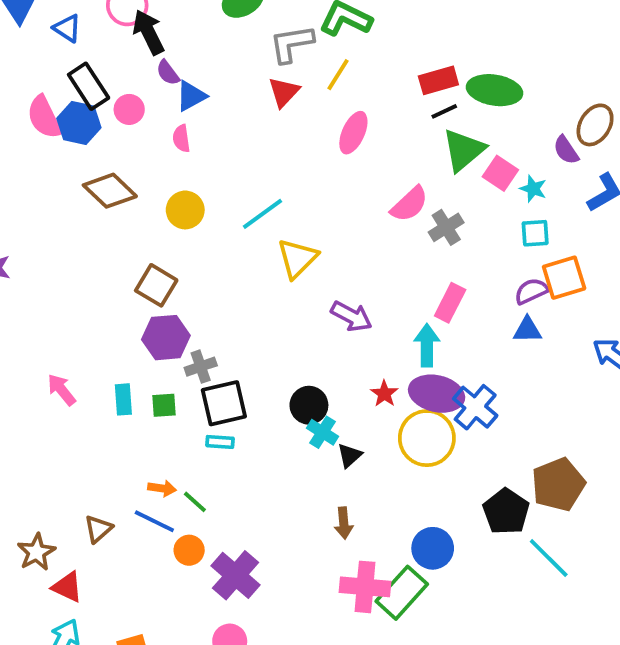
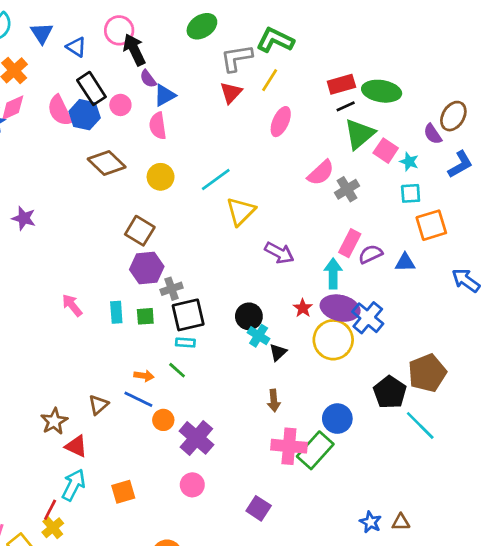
pink semicircle: (181, 138) -> (158, 126), size x1.4
purple semicircle: (531, 291) -> (370, 254), moved
green line: (195, 502) -> (177, 370), moved

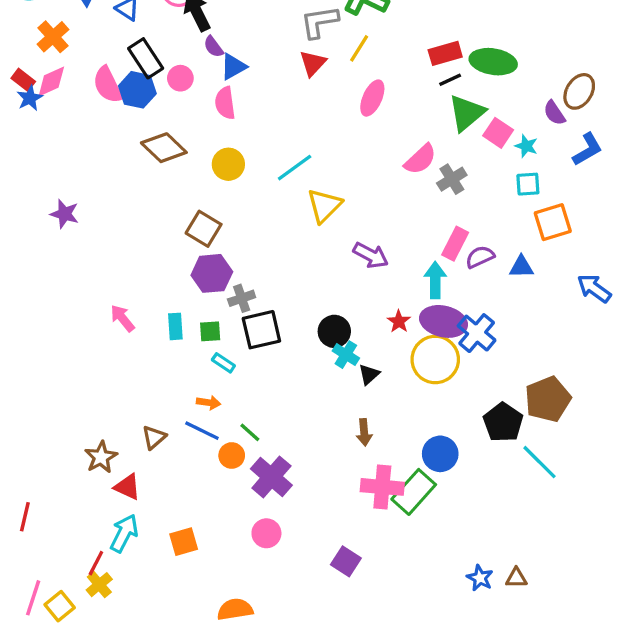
cyan rectangle: (185, 343) -> (223, 363), moved, turned 30
green line: (177, 370) -> (250, 432), moved

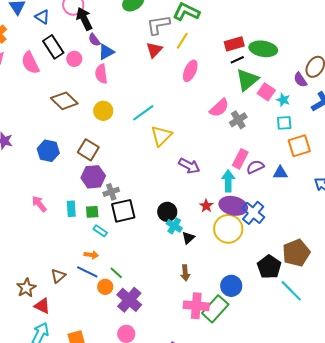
blue hexagon: (137, 90) -> (48, 151), moved

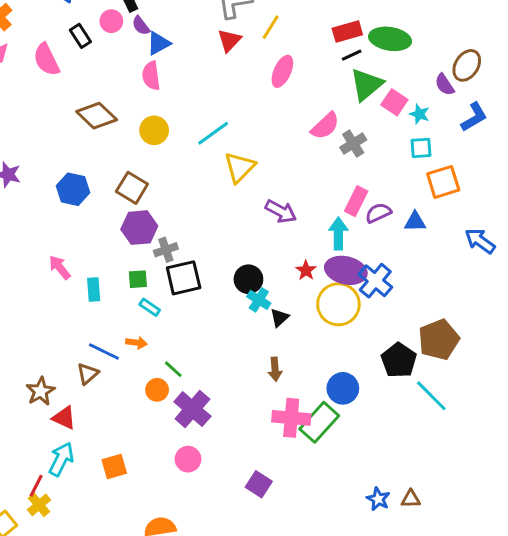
black rectangle: (53, 47) -> (80, 36), size x0.7
pink circle: (74, 59) -> (111, 21), moved
cyan rectangle: (71, 209) -> (94, 290), moved
blue line: (87, 272) -> (104, 351), moved

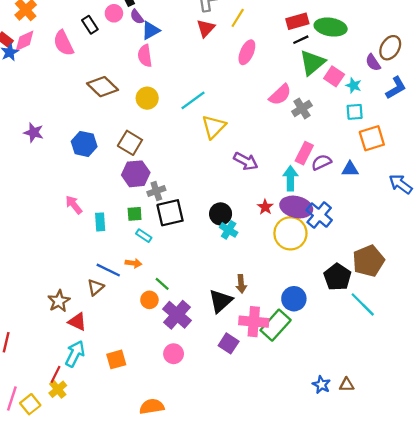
black triangle: (279, 318) -> (221, 301), moved, size x1.6
purple square: (259, 484) -> (229, 343), moved

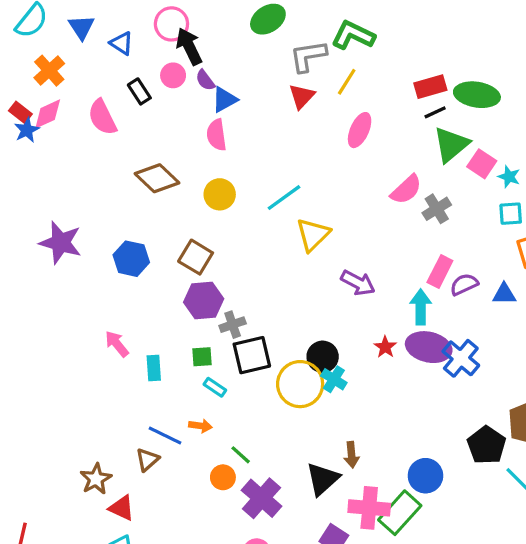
purple star: (34, 132) -> (61, 243), size x1.5
yellow circle: (290, 233) -> (300, 384), moved

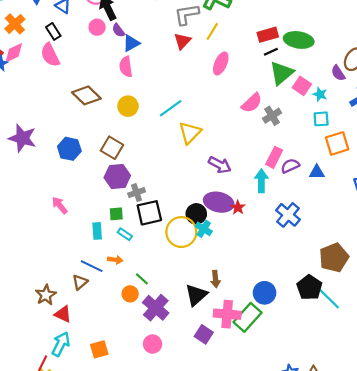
black rectangle: (139, 91) -> (53, 31), moved
purple ellipse: (429, 347) -> (219, 202), moved
cyan rectangle: (154, 368) -> (97, 231), moved
black pentagon: (487, 445) -> (309, 287), moved

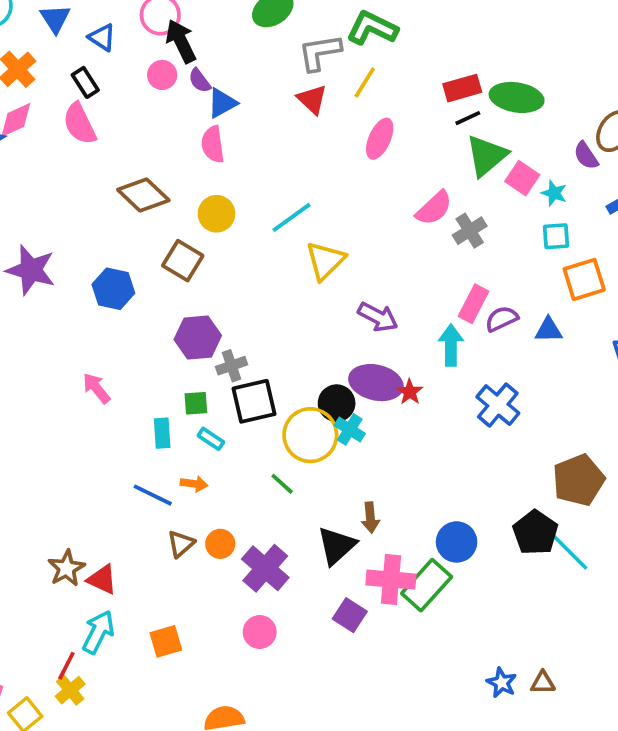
red triangle: (182, 41) -> (312, 99), turned -30
brown square: (112, 148) -> (183, 261), moved
green line: (142, 279) -> (282, 484), moved
brown triangle: (80, 282) -> (181, 544), moved
brown star: (46, 295) -> (66, 568), moved

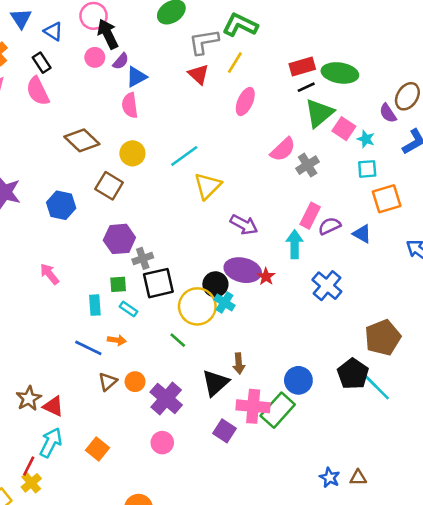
purple semicircle: (200, 81) -> (121, 61), turned -102
blue triangle: (548, 330) -> (362, 234), turned 30
orange square: (166, 641) -> (97, 449), turned -35

